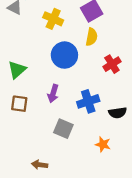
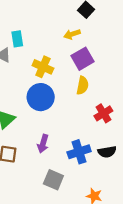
blue circle: (64, 55) -> (41, 97), moved
black semicircle: (118, 113) -> (107, 152), moved

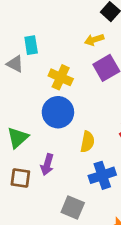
yellow semicircle: (83, 85) -> (87, 142), moved
purple arrow: (43, 144) -> (47, 165), moved

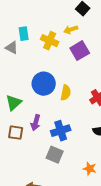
yellow cross: (61, 77) -> (50, 41), moved
yellow semicircle: (87, 142) -> (66, 93), moved
blue cross: (102, 175) -> (61, 131), moved

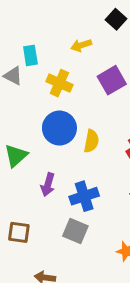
yellow arrow: (71, 30) -> (81, 45), moved
yellow cross: (50, 41) -> (59, 83), moved
brown square: (16, 133) -> (19, 232), moved

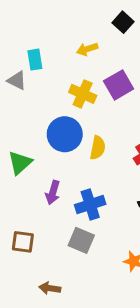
yellow cross: (59, 83) -> (83, 94), moved

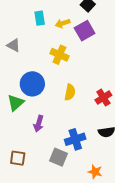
cyan rectangle: (35, 60) -> (40, 18), moved
purple square: (119, 85) -> (85, 31), moved
blue circle: (65, 134) -> (32, 84), moved
blue cross: (90, 205) -> (75, 139), moved

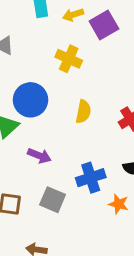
purple arrow: (39, 124) -> (39, 156), turned -84
gray square: (58, 157) -> (53, 200), moved
orange star: (95, 172) -> (119, 204), moved

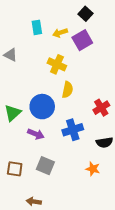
blue circle: (31, 100) -> (42, 107), moved
yellow semicircle: (83, 112) -> (68, 90), moved
blue cross: (91, 178) -> (73, 130), moved

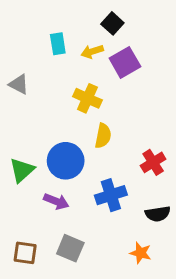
black square: (85, 14) -> (112, 23), moved

